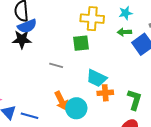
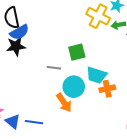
yellow cross: (92, 19) -> (98, 16), moved, turned 30
green square: (81, 43) -> (77, 52), moved
cyan circle: (76, 108) -> (74, 87), moved

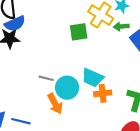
green square: (77, 52) -> (79, 32), moved
gray line: (54, 68) -> (46, 78), moved

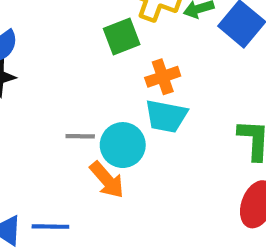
orange cross: (103, 93) -> (163, 77), moved

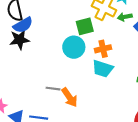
gray line: (80, 136) -> (53, 89), moved
cyan circle: (123, 145) -> (74, 47), moved

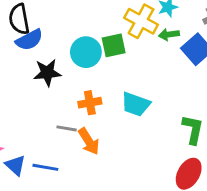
black star: (19, 40) -> (47, 73), moved
cyan circle: (74, 47) -> (86, 52), moved
orange cross: (103, 49) -> (90, 103), moved

